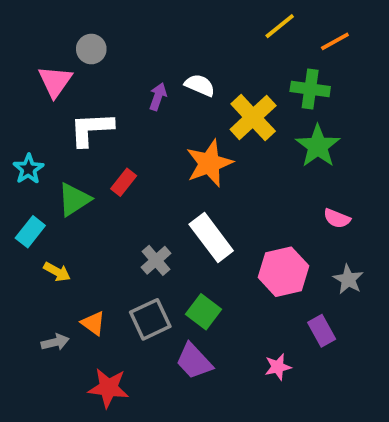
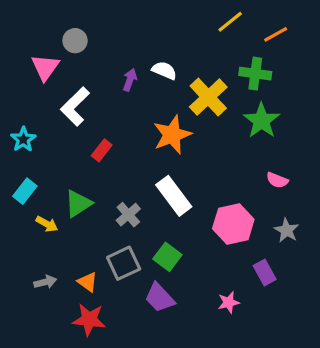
white L-shape: (91, 129) -> (75, 106), turned -42
green triangle: (74, 199) -> (78, 204), moved
orange triangle: (93, 323) -> (88, 282), moved

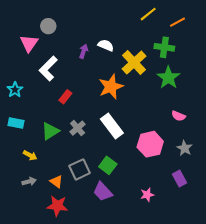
cyan rectangle: (25, 191) -> (16, 123), turned 63
gray cross: (128, 215) -> (78, 128), moved
yellow arrow: (47, 224) -> (30, 155), moved
purple rectangle: (265, 273) -> (179, 179), moved

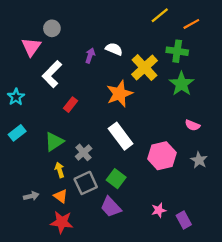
cyan rectangle: (16, 123) -> (17, 133), turned -49
gray cross: (78, 128) -> (84, 152), moved
yellow arrow: (30, 155) -> (60, 170), moved, turned -136
purple rectangle: (179, 179) -> (184, 220), moved

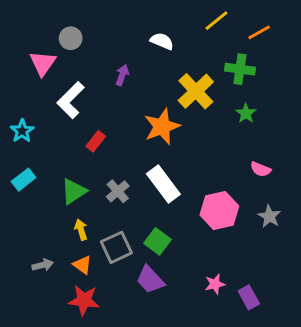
white semicircle: (114, 49) -> (162, 41), moved
green star: (182, 84) -> (246, 113), size x0.6
gray cross: (84, 152) -> (118, 191), moved

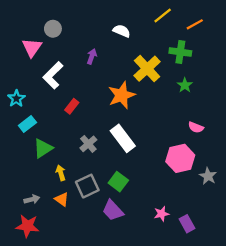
cyan rectangle: (24, 180) -> (27, 124), moved
green triangle: (74, 191) -> (43, 148), moved
pink hexagon: (219, 210) -> (180, 158), moved
gray star: (269, 216) -> (208, 176), moved
red star: (84, 300) -> (27, 226), moved

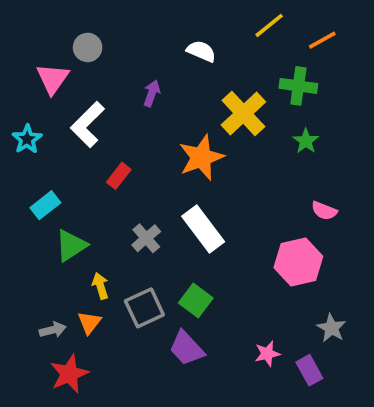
cyan star: (16, 99) -> (27, 139), moved
gray star: (208, 176) -> (331, 328), moved
orange triangle: (62, 199) -> (89, 323), moved, turned 32
red star: (27, 226) -> (69, 374), moved, turned -30

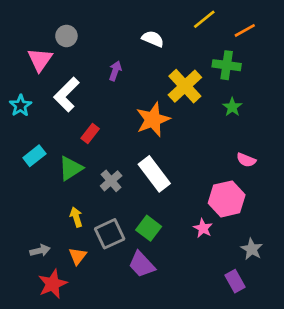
green triangle: (71, 246) -> (71, 168), moved
orange triangle: (89, 323) -> (78, 256), moved
pink star: (267, 354) -> (203, 228), moved, turned -30

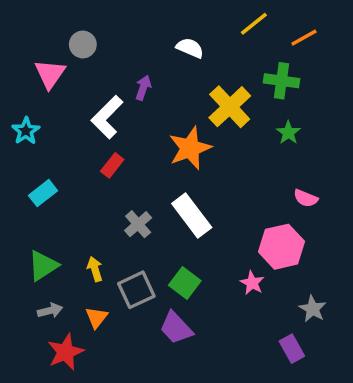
white L-shape: (66, 94) -> (107, 117), moved
green triangle: (71, 168) -> (43, 266), moved

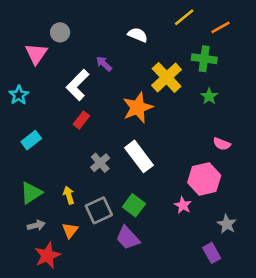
purple arrow: (143, 88) -> (104, 64), turned -66

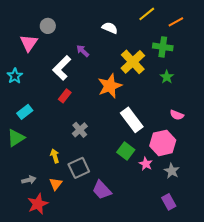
white rectangle: (139, 156) -> (132, 120), moved
green triangle: (31, 193) -> (16, 138), moved
green square: (134, 205) -> (126, 151), moved
gray star: (227, 224) -> (172, 171), moved

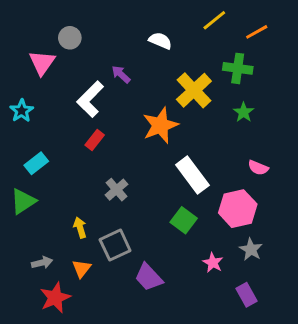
pink star: (146, 164) -> (213, 263), moved

